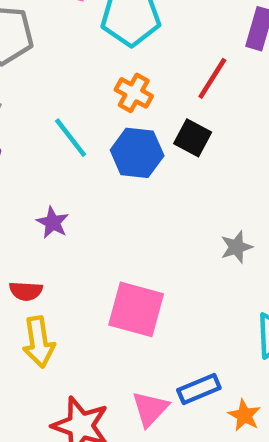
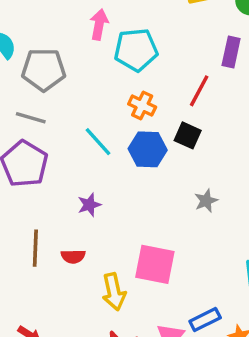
purple star: (53, 222) -> (89, 205), turned 30
gray star: (236, 247) -> (206, 201), moved
yellow arrow: (39, 342) -> (114, 292), moved

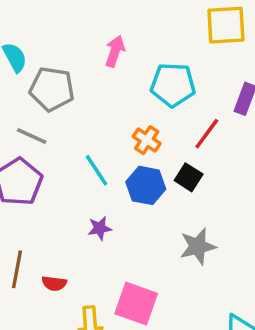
cyan pentagon: (136, 50) -> (173, 85), moved
gray star: (206, 201) -> (198, 246), size x1.5
purple star: (89, 205) -> (100, 228), moved

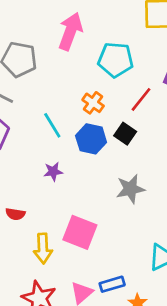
pink arrow: (115, 51) -> (70, 31), size x1.5

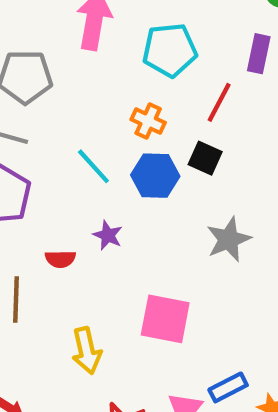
purple star: (53, 172) -> (108, 235), turned -30
red semicircle: (15, 214) -> (60, 259), moved
yellow arrow: (43, 248) -> (87, 351), moved

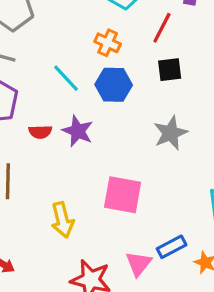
black square: (205, 158) -> (170, 70), moved, turned -30
purple star: (108, 235) -> (78, 131), size x1.4
red semicircle: (60, 259) -> (40, 132), moved

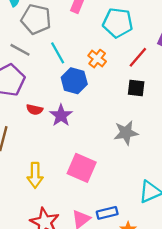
cyan line: (66, 78) -> (58, 53), moved
blue hexagon: (114, 85) -> (74, 81), moved

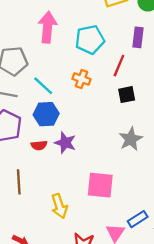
blue hexagon: (74, 81) -> (46, 114), moved

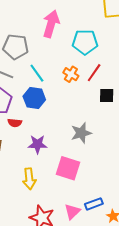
red line: (119, 66) -> (94, 73), moved
gray star: (131, 139) -> (81, 133), moved
purple star: (65, 143) -> (37, 144), moved, turned -30
red semicircle: (39, 145) -> (15, 123), moved

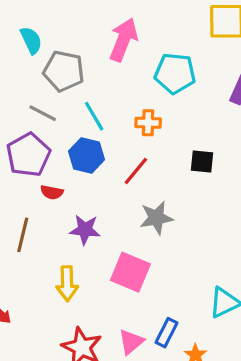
red line: (94, 73) -> (136, 171), moved
orange cross: (71, 74) -> (148, 123), turned -35
blue rectangle: (94, 204) -> (167, 333), turned -48

